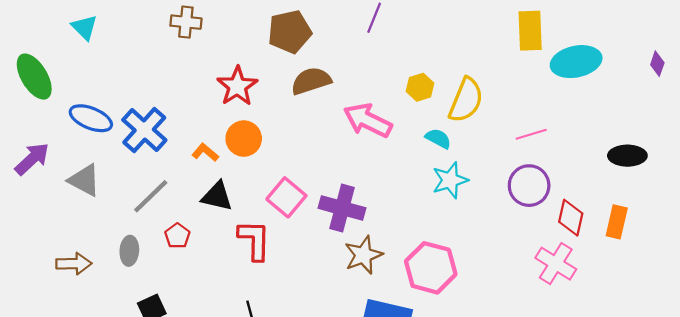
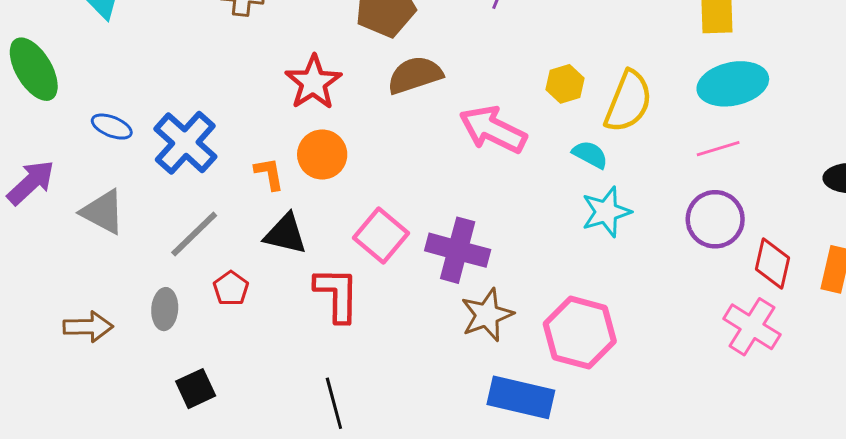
cyan ellipse: (576, 62) -> (733, 84), moved
blue ellipse: (91, 118) -> (112, 127), size x0.7
orange L-shape: (205, 152) -> (269, 174), turned 40

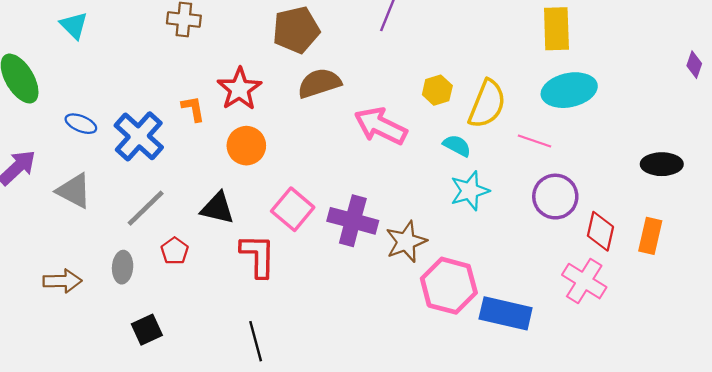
pink line: (718, 149) -> (534, 141), moved, turned 36
orange L-shape: (269, 174) -> (193, 109), moved
brown star: (487, 315) -> (406, 242), moved
blue rectangle: (521, 397) -> (506, 313), moved

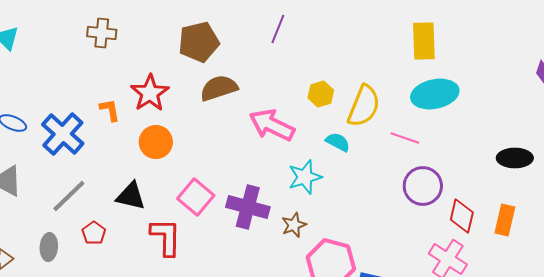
cyan star: (470, 191) -> (305, 177), moved
brown star: (406, 242) -> (294, 225), size x0.7

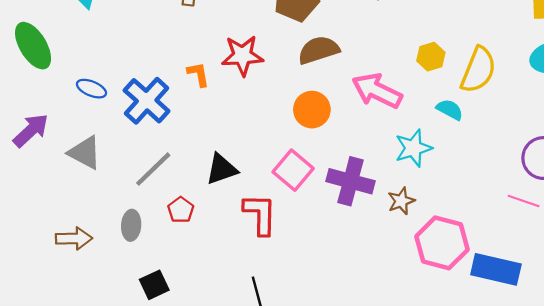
red star: (150, 93) -> (242, 56), turned 30
pink line: (405, 138) -> (524, 201), moved
orange circle: (156, 142) -> (312, 110), moved
black triangle: (131, 196) -> (222, 169), turned -32

